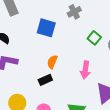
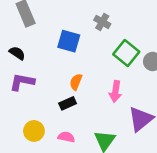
gray cross: (74, 12) -> (102, 22), turned -32
green square: (94, 38) -> (126, 53), size x1.5

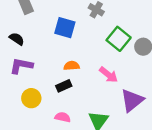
orange semicircle: (76, 82) -> (72, 66), turned 64
pink arrow: (115, 91) -> (109, 75), turned -60
yellow circle: (34, 131) -> (31, 98), moved

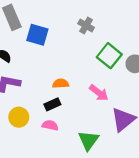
blue square: (65, 28) -> (37, 35), moved
pink semicircle: (63, 117) -> (50, 125), moved

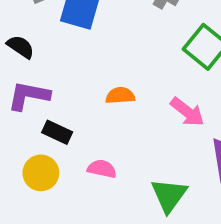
black rectangle: (52, 104) -> (57, 132), moved, turned 49
yellow circle: (19, 117) -> (41, 173), moved

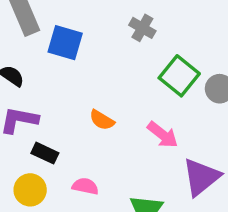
orange semicircle: (120, 96) -> (102, 120), turned -145

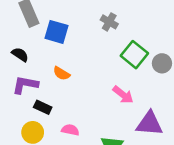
orange semicircle: (102, 120) -> (62, 73), moved
purple triangle: (201, 177) -> (149, 124), turned 44

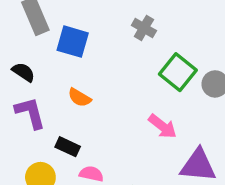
purple L-shape: (25, 85) -> (30, 113), turned 64
black rectangle: (43, 107) -> (68, 147), moved

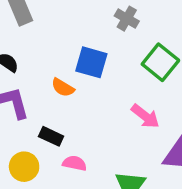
blue square: (73, 42) -> (91, 62), moved

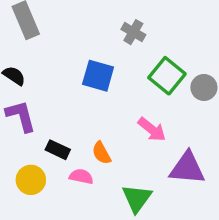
orange semicircle: (63, 88) -> (101, 153), moved, turned 30

